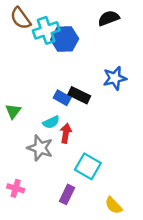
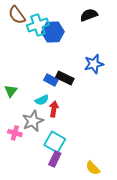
gray star: (40, 148) -> (33, 121), turned 30
cyan square: (88, 166) -> (55, 142), moved
pink cross: (16, 188) -> (15, 133), moved

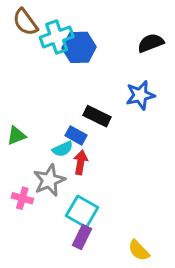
black semicircle: (89, 15) -> (151, 43), moved
blue rectangle: (51, 80) -> (76, 135), moved
green triangle: (11, 91) -> (16, 135), turned 32

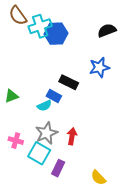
red arrow: (81, 162) -> (72, 136), moved
gray star: (49, 180) -> (46, 133), moved
cyan square: (82, 212) -> (39, 153), moved

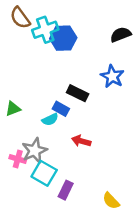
blue star: (99, 67) -> (112, 76), turned -30
gray star: (46, 133) -> (35, 151), moved
red arrow: (72, 136) -> (81, 141), moved, turned -84

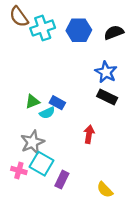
blue hexagon: (63, 38) -> (79, 30), moved
black rectangle: (78, 93) -> (107, 97), moved
green triangle: (13, 109) -> (32, 102), moved
red arrow: (81, 141) -> (89, 134), moved, turned 84
pink cross: (18, 159) -> (19, 170), moved

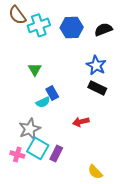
green triangle: (32, 102) -> (35, 69), moved, turned -40
blue rectangle: (57, 103) -> (52, 93), turned 32
red arrow: (89, 134) -> (81, 122), turned -112
purple rectangle: (62, 180) -> (56, 153), moved

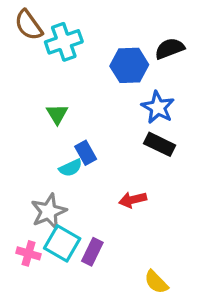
blue hexagon: (72, 27) -> (129, 65), moved

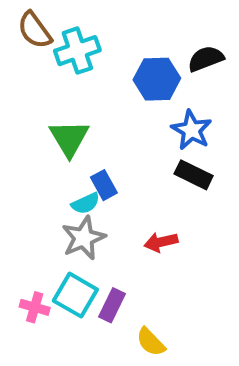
green triangle: (57, 114) -> (69, 138), size x1.5
gray star: (49, 211) -> (84, 238), moved
yellow semicircle: (156, 282) -> (151, 342), moved

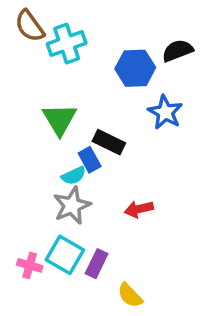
black rectangle: (194, 175) -> (109, 142), moved

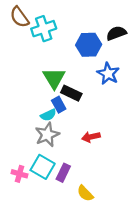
green triangle: (60, 119) -> (54, 78), moved

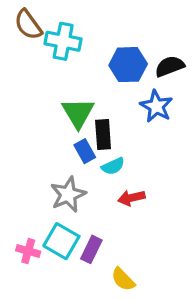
cyan cross: (44, 29) -> (63, 41), turned 30
black semicircle: (116, 33) -> (170, 66), moved
black rectangle: (71, 93) -> (103, 135), turned 60
cyan semicircle: (48, 115) -> (113, 166), moved

